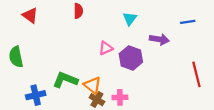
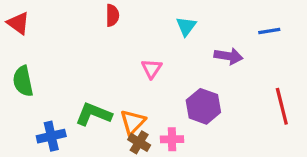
red triangle: (30, 15) -> (18, 23), moved
pink triangle: (106, 48) -> (152, 69), turned -32
purple hexagon: (131, 58) -> (203, 106), moved
orange triangle: (93, 85) -> (133, 122), turned 36

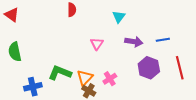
blue line: (269, 31) -> (163, 40), moved
purple arrow: (228, 56) -> (134, 42), moved
purple hexagon: (203, 106) -> (149, 68), moved
pink cross: (172, 139) -> (110, 79), moved, turned -32

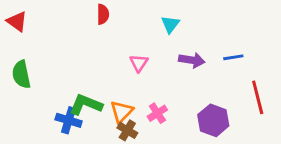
purple hexagon: (149, 68) -> (213, 120), moved
blue cross: (33, 87) -> (69, 120), moved, turned 30

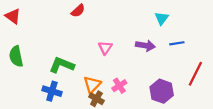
red semicircle: (103, 14) -> (78, 11), turned 48
cyan triangle: (170, 24) -> (162, 18), moved
red line: (258, 97) -> (195, 74), turned 40
green L-shape: (86, 105) -> (62, 65), moved

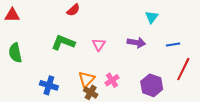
red triangle: (13, 16) -> (12, 15), turned -35
blue line: (177, 43) -> (173, 45), moved
green L-shape: (62, 65) -> (63, 43), moved

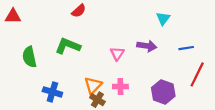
pink triangle: (99, 45) -> (117, 54), moved
green semicircle: (15, 53) -> (29, 57), moved
pink cross: (112, 80) -> (120, 86), turned 32

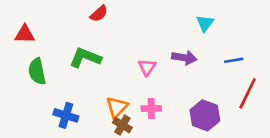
red triangle: (13, 16) -> (25, 34), moved

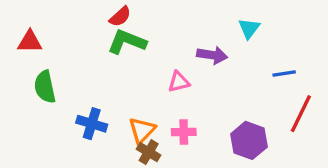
green L-shape: (85, 58) -> (127, 42), moved
purple arrow: (184, 58) -> (212, 55), moved
pink triangle: (147, 67) -> (179, 82), turned 42
blue cross: (66, 115) -> (92, 124), moved

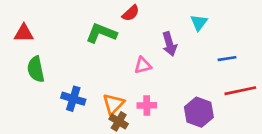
red semicircle: (120, 17) -> (131, 13), moved
purple arrow: (212, 55) -> (169, 44), turned 65
red line: (301, 114) -> (240, 91), turned 52

